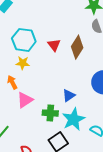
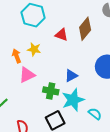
red triangle: (54, 45) -> (62, 35), moved, turned -40
yellow star: (23, 63) -> (34, 49), moved

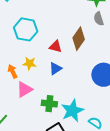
blue triangle: (71, 76) -> (56, 69), moved

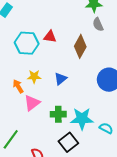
red triangle: (56, 47) -> (50, 37), moved
cyan star: (72, 111) -> (82, 119), turned 30

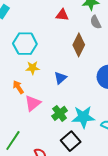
red triangle: (50, 37) -> (62, 15), moved
yellow star: (34, 77) -> (33, 68), moved
green cross: (58, 114) -> (60, 113), turned -35

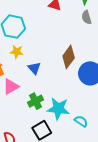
brown diamond: (79, 45) -> (69, 57), moved
blue triangle: (60, 78) -> (34, 68), moved, turned -40

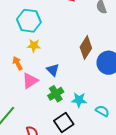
blue triangle: (34, 68) -> (53, 70), moved
cyan star: (58, 109) -> (79, 100), size x0.7

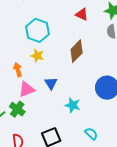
brown diamond: (86, 48) -> (77, 51), moved
green cross: (56, 94) -> (17, 109), moved, turned -35
cyan star: (79, 100) -> (73, 105), moved

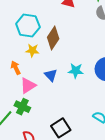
brown diamond: (77, 51) -> (53, 38), moved
cyan star: (73, 105) -> (76, 71), moved

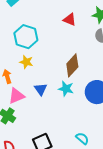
brown diamond: (53, 38) -> (72, 65), moved

